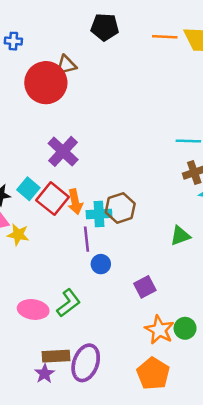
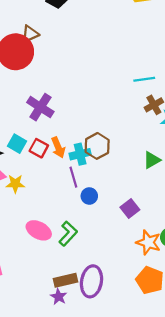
red square: (53, 199) -> (39, 148), size x0.7
pink ellipse: (33, 309) -> (39, 230), moved, turned 30

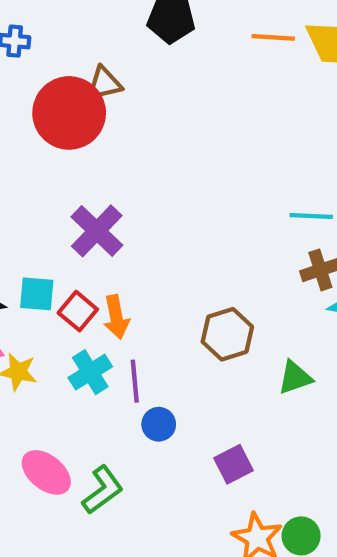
cyan square: (17, 144) -> (37, 294), turned -36
brown hexagon: (97, 146) -> (227, 334), moved
cyan cross: (80, 154) -> (90, 372), moved, turned -30

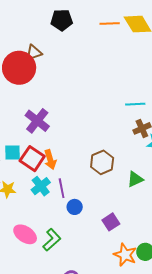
red square: (78, 311) -> (32, 159), size x1.4

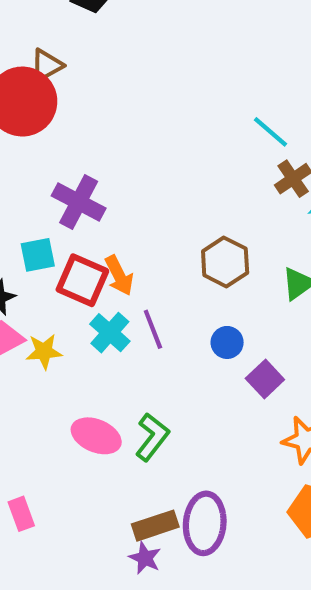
cyan line: (135, 104) -> (271, 132), turned 54
cyan square: (12, 153) -> (38, 255), moved
blue circle: (75, 207) -> (227, 342), moved

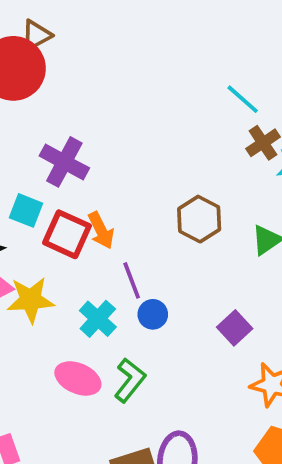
cyan square: (38, 255) -> (26, 210), turned 32
cyan cross: (110, 333) -> (98, 319), moved
blue circle: (227, 342) -> (153, 314), moved
yellow star: (44, 351) -> (31, 300), size x1.4

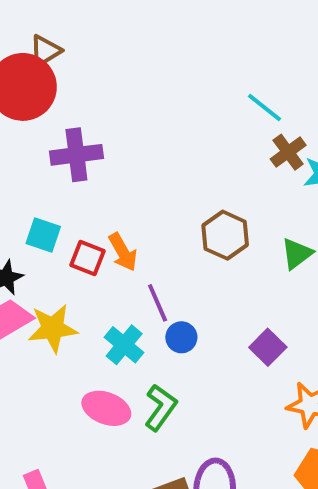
purple cross: (64, 162) -> (76, 155), moved, turned -33
red square: (67, 234) -> (87, 258), size x0.7

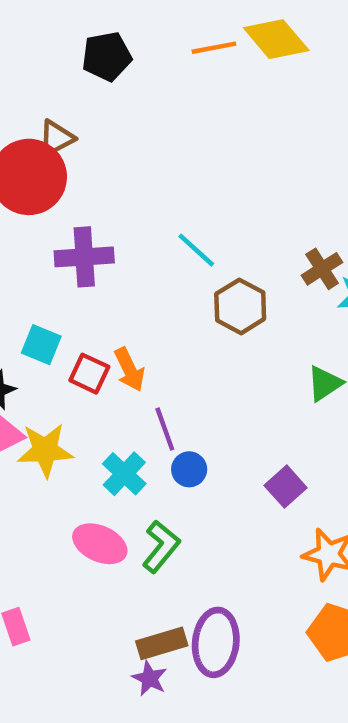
cyan line: (265, 107) -> (196, 250), moved
brown hexagon: (225, 235) -> (240, 306), moved

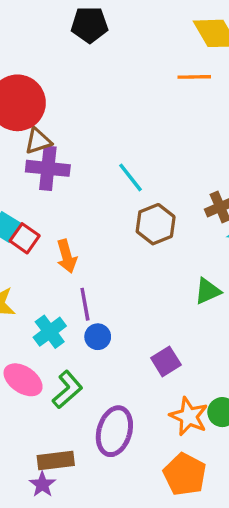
orange line: (214, 48) -> (194, 77), moved
brown triangle: (56, 138) -> (38, 141), moved
red square: (89, 374) -> (25, 238), moved
purple ellipse: (216, 642) -> (114, 431), moved

